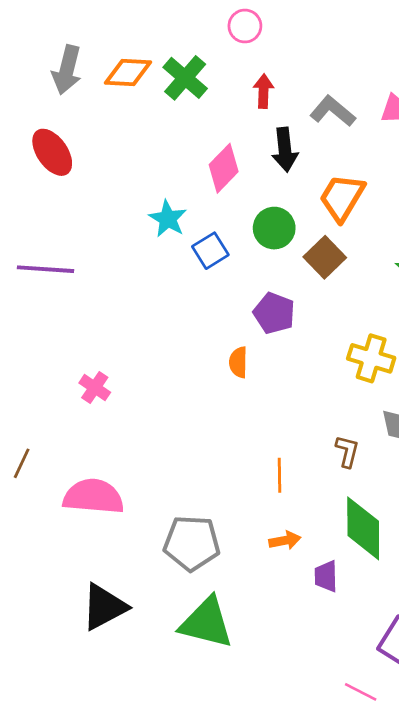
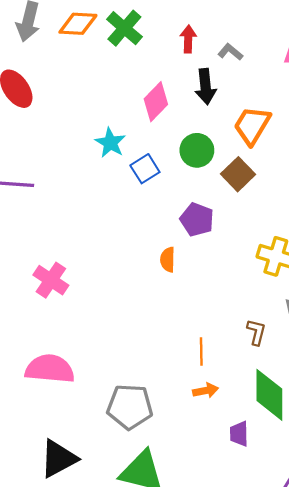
gray L-shape: (333, 111) -> (230, 52), moved, size x0.7
pink cross: (95, 388) -> (51, 280), size x1.4
orange arrow: (285, 540) -> (206, 390), moved

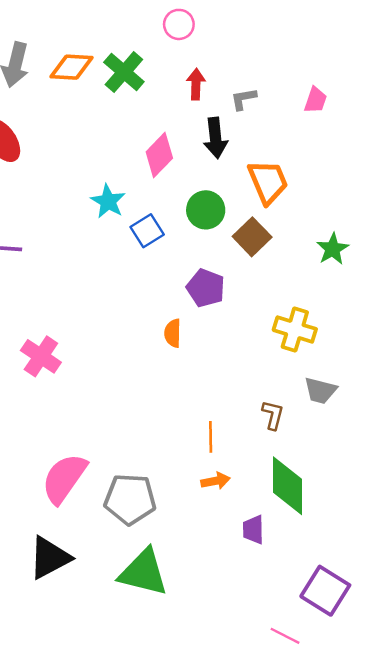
gray L-shape: (230, 52) -> (244, 99), turned -50
orange trapezoid: (252, 125) -> (268, 182), turned 126
pink semicircle: (50, 369) -> (64, 478), moved, turned -60

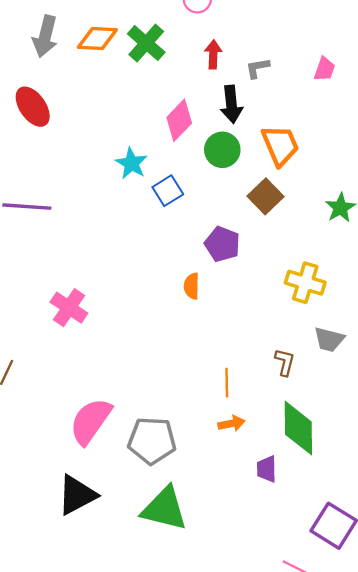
green circle: (206, 210) -> (222, 150), moved

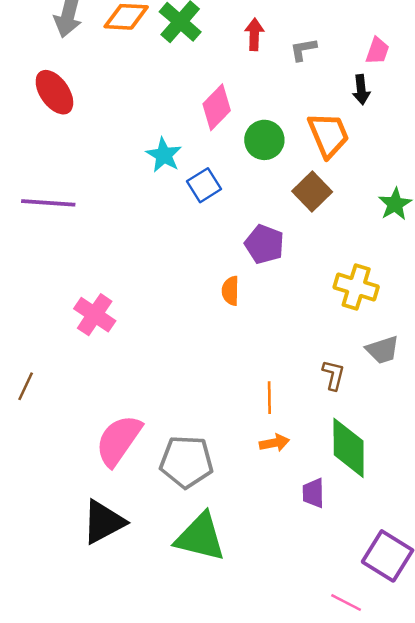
black arrow: (231, 104) -> (361, 90), moved, size x0.7
gray trapezoid: (329, 339) -> (383, 350), turned -32

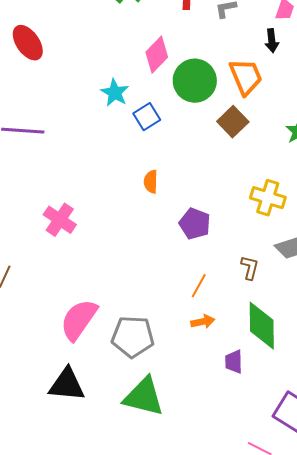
green circle: (264, 140) -> (195, 81), size x1.4
purple pentagon: (264, 244) -> (195, 224), moved
orange semicircle: (230, 291) -> (151, 182), moved
orange line: (269, 398) -> (199, 286), turned 30
black triangle: (103, 522) -> (67, 385), turned 33

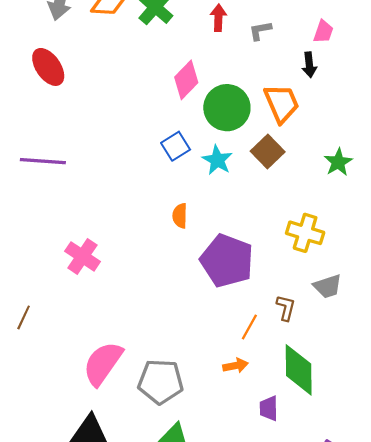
cyan star: (115, 93) -> (217, 160), moved
purple pentagon: (195, 224) -> (227, 261), size x1.6
orange line: (199, 286) -> (249, 327), moved

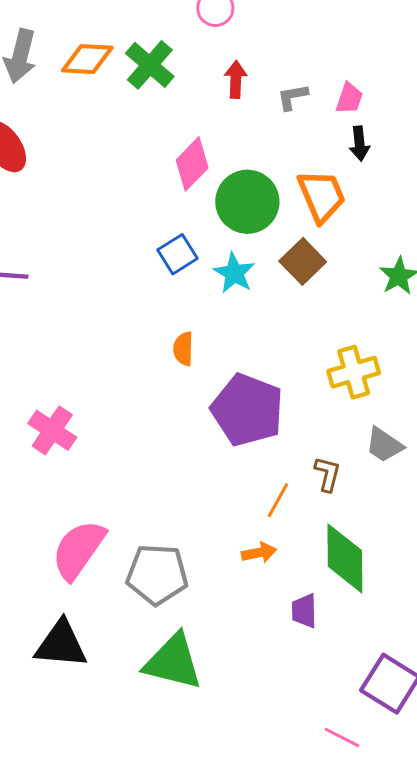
pink trapezoid: (323, 32) -> (349, 98), moved
yellow cross: (305, 233) -> (354, 372), turned -33
pink cross: (82, 256) -> (52, 430), moved
gray trapezoid: (328, 286) -> (384, 445), turned 52

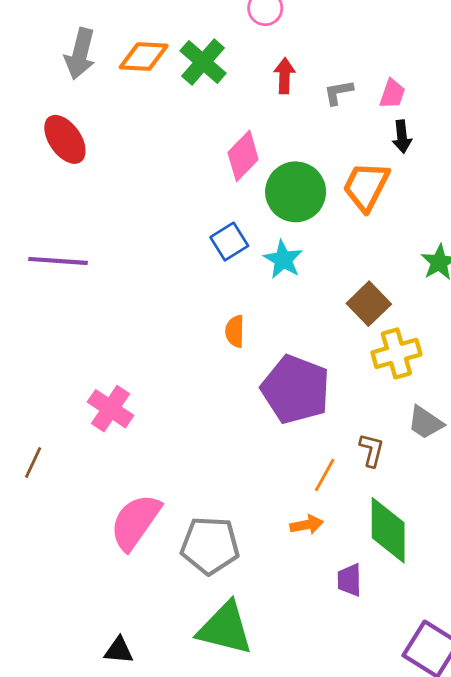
orange trapezoid: (322, 196) -> (366, 186), turned -130
brown square: (303, 261) -> (369, 304), moved
black triangle: (61, 644) -> (119, 650), moved, size x0.6

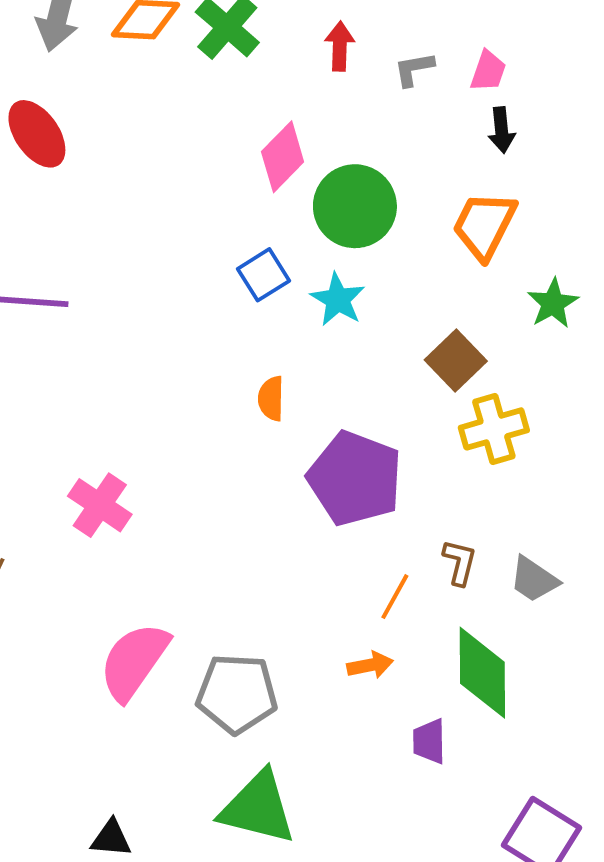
orange trapezoid: (366, 186) -> (484, 225), moved
gray trapezoid: (425, 423) -> (534, 579), moved

